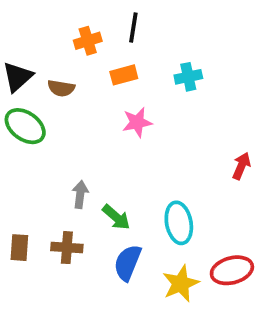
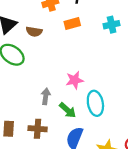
pink star: (137, 122) -> (75, 80), moved
cyan ellipse: (179, 223) -> (95, 103), moved

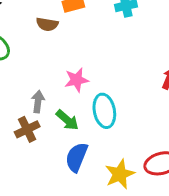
brown semicircle: (34, 32) -> (47, 24), moved
brown cross: (38, 129) -> (27, 129), moved, turned -30

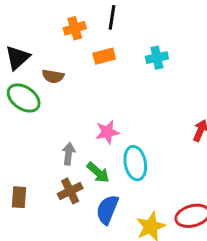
brown semicircle: (47, 24) -> (53, 76), moved
brown cross: (27, 129) -> (70, 191), moved

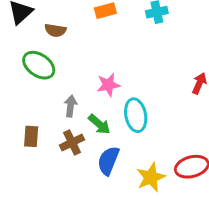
green ellipse: (24, 98) -> (39, 65), moved
brown rectangle: (19, 197) -> (31, 136), moved

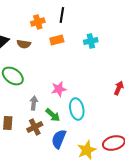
brown semicircle: (55, 30) -> (24, 44), moved

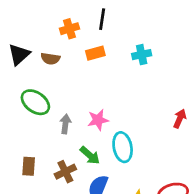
gray arrow: (34, 103) -> (65, 124), moved

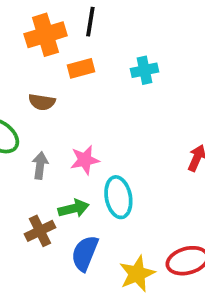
orange cross: (69, 29) -> (46, 35), size x1.5
brown semicircle: (50, 59) -> (42, 102), moved
green arrow: (90, 155) -> (74, 208), turned -55

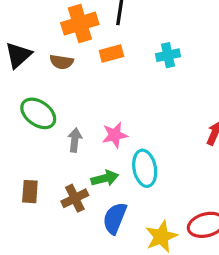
brown semicircle: (42, 102) -> (62, 62), moved

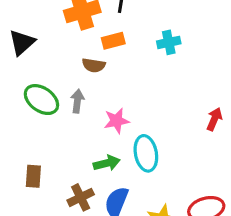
brown semicircle: (62, 62) -> (94, 65), moved
gray arrow: (75, 140) -> (77, 101), moved
brown cross: (75, 198) -> (81, 197), moved

